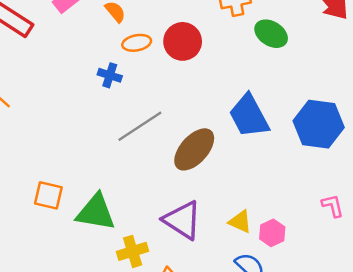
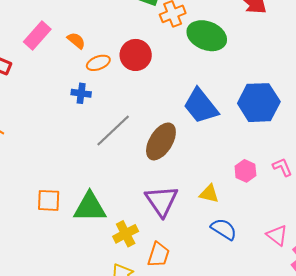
green ellipse: (271, 34) -> (207, 36), size x1.4
purple triangle: (182, 220) -> (162, 201), turned 33
pink hexagon: (272, 233) -> (245, 171), moved

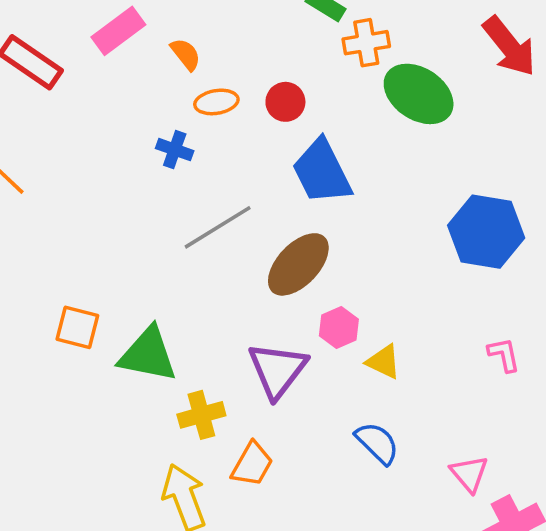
red circle: (136, 55) -> (285, 102), size x0.7
blue trapezoid: (201, 106) -> (322, 172), moved
pink hexagon: (245, 171) -> (339, 327), moved
yellow triangle: (209, 194) -> (383, 362), moved

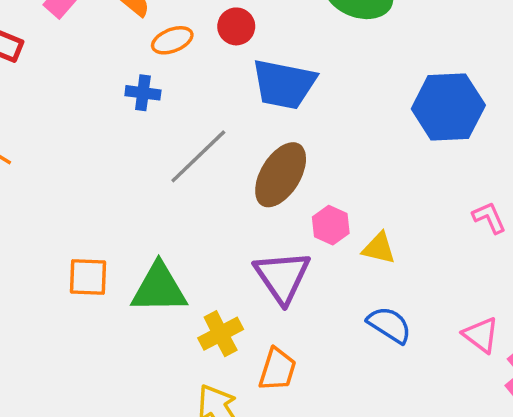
blue trapezoid: (322, 172) -> (284, 84), turned -40

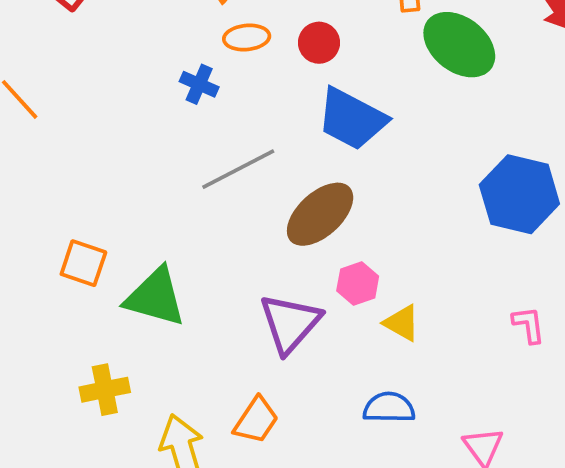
blue semicircle: (389, 325) -> (389, 408), turned -48
yellow cross: (221, 334) -> (105, 390), moved

